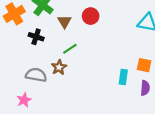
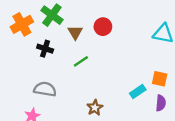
brown star: (59, 67) -> (95, 108), moved
cyan rectangle: (123, 77) -> (138, 91), turned 48

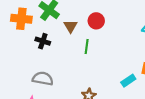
orange cross: (22, 24) -> (21, 19), turned 36
green line: (81, 61) -> (87, 46), moved, turned -48

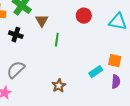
red circle: (96, 21) -> (84, 16), moved
gray semicircle: (43, 79) -> (16, 70), turned -54

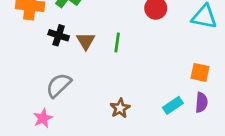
brown triangle: (42, 21) -> (86, 41), moved
cyan rectangle: (96, 72) -> (173, 105), moved

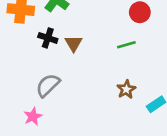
green line: (117, 42) -> (126, 45), moved, turned 66
brown star: (120, 108) -> (126, 89), moved

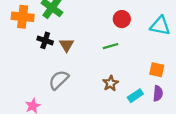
gray semicircle: (48, 85) -> (59, 80), moved

